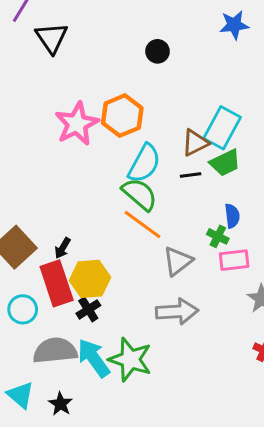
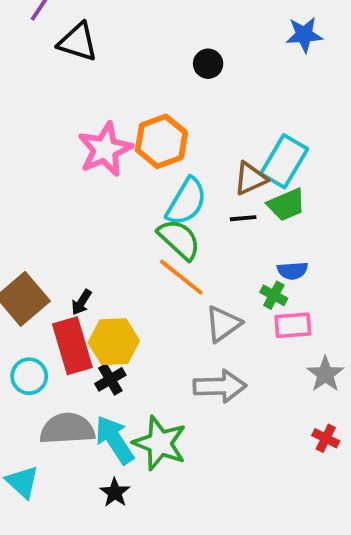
black triangle: (52, 38) -> (78, 42), turned -40
blue semicircle: (232, 216) -> (293, 271), turned 90
black star: (61, 404) -> (115, 493), moved

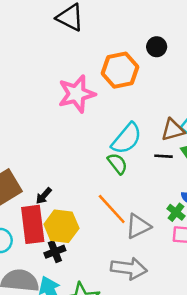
orange hexagon: (161, 141) -> (120, 70), moved
green semicircle: (179, 239) -> (117, 164), size x0.7
orange line: (181, 277) -> (112, 209), moved

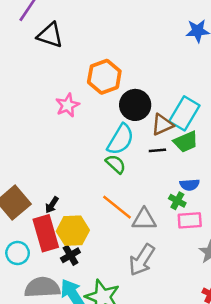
black circle: (157, 47) -> (135, 105), moved, size x1.6
pink star: (77, 94) -> (67, 105), size x0.7
gray triangle: (138, 226) -> (144, 219), turned 35
gray arrow: (129, 268) -> (142, 260), turned 124

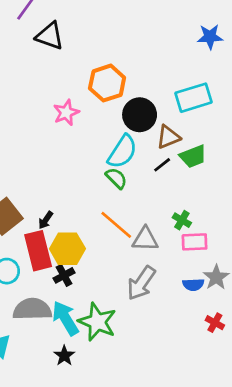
cyan rectangle: (184, 113) -> (193, 98), moved, turned 40
black line: (157, 150) -> (162, 165), turned -35
blue semicircle: (190, 185) -> (193, 285), moved

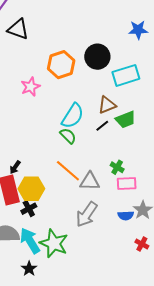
black circle: (140, 115) -> (97, 57), moved

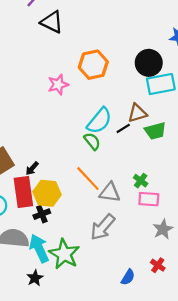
black circle: (97, 57) -> (149, 63), moved
black line: (102, 126) -> (123, 128), moved
blue semicircle: (126, 216) -> (128, 277), moved, turned -63

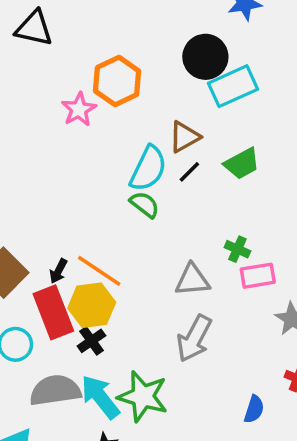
pink star: (58, 85) -> (79, 109), moved
brown triangle: (137, 113) -> (184, 137), moved
orange line: (88, 179) -> (99, 271), moved

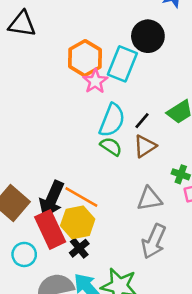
cyan rectangle: (233, 86) -> (122, 64), moved, turned -40
pink star: (79, 109) -> (95, 81), moved
brown triangle: (184, 137) -> (145, 146), moved
black arrow: (58, 271) -> (52, 199), size x2.0

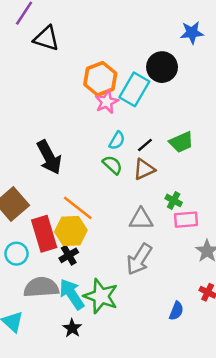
cyan semicircle: (112, 120) -> (117, 141), size x0.6
black arrow: (52, 199) -> (49, 157), moved, turned -60

